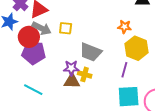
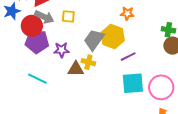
yellow hexagon: (136, 48) -> (113, 36), moved
gray trapezoid: (91, 52) -> (94, 40), turned 105
purple star: (71, 68) -> (62, 50), moved
purple line: (124, 70) -> (128, 57), turned 49

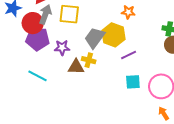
yellow square: (68, 16) -> (69, 14), size x1.5
gray arrow: (44, 17) -> (45, 14), turned -96
cyan square: (133, 83) -> (133, 82), size x0.7

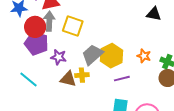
orange star: (128, 12) -> (144, 56), moved
gray arrow: (45, 14) -> (49, 21), turned -30
yellow cross: (89, 60) -> (82, 75), turned -32

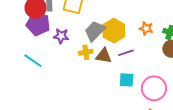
brown triangle: (68, 79) -> (104, 56), moved

